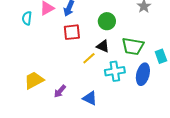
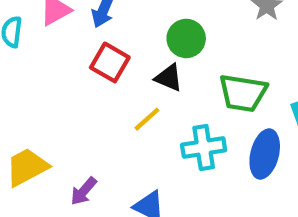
red square: (72, 32) -> (110, 62), turned 36
black triangle: (103, 46) -> (169, 78), moved

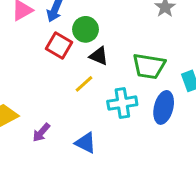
green circle: (186, 38) -> (86, 29), moved

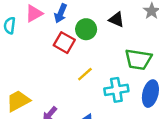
black triangle: (99, 56) -> (116, 19), moved

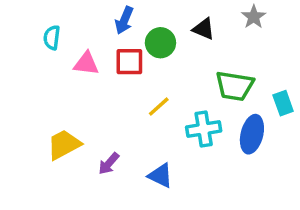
pink triangle: (34, 13) -> (86, 63), moved, turned 36
red square: (64, 43) -> (129, 62), turned -30

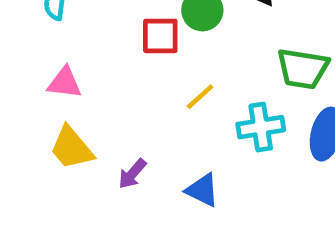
pink triangle: (86, 63) -> (65, 83), moved
yellow trapezoid: (64, 145) -> (72, 148), turned -102

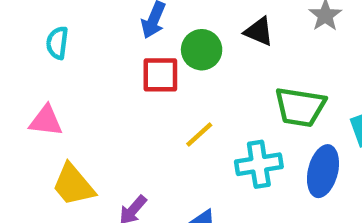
pink triangle: (65, 83) -> (46, 121), moved

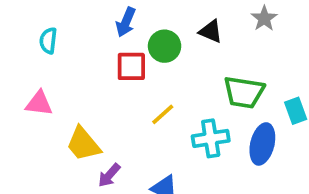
yellow trapezoid: (73, 185) -> (83, 144), moved

